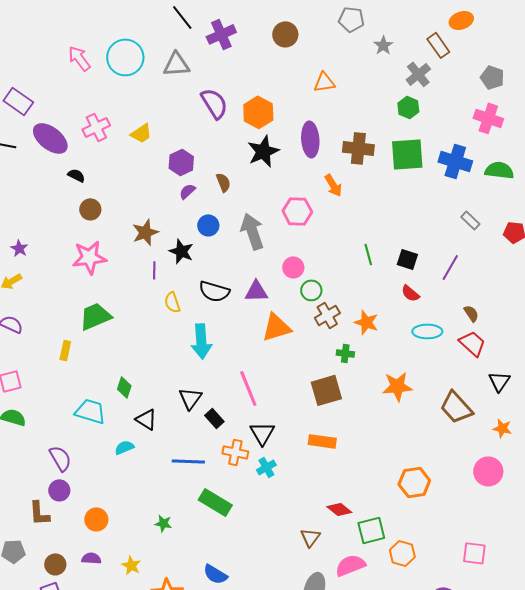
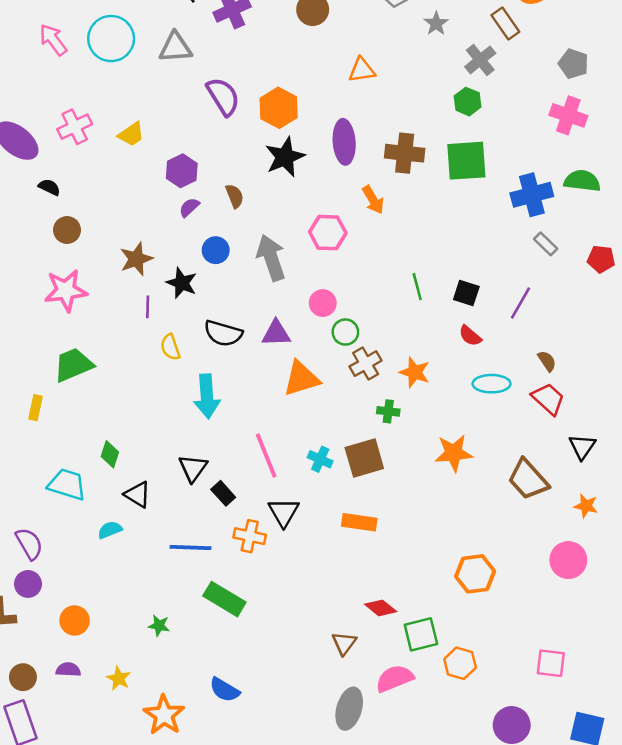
blue cross: (455, 161) -> (532, 195), moved, turned -32
cyan cross: (266, 467) -> (320, 459), moved, turned -36

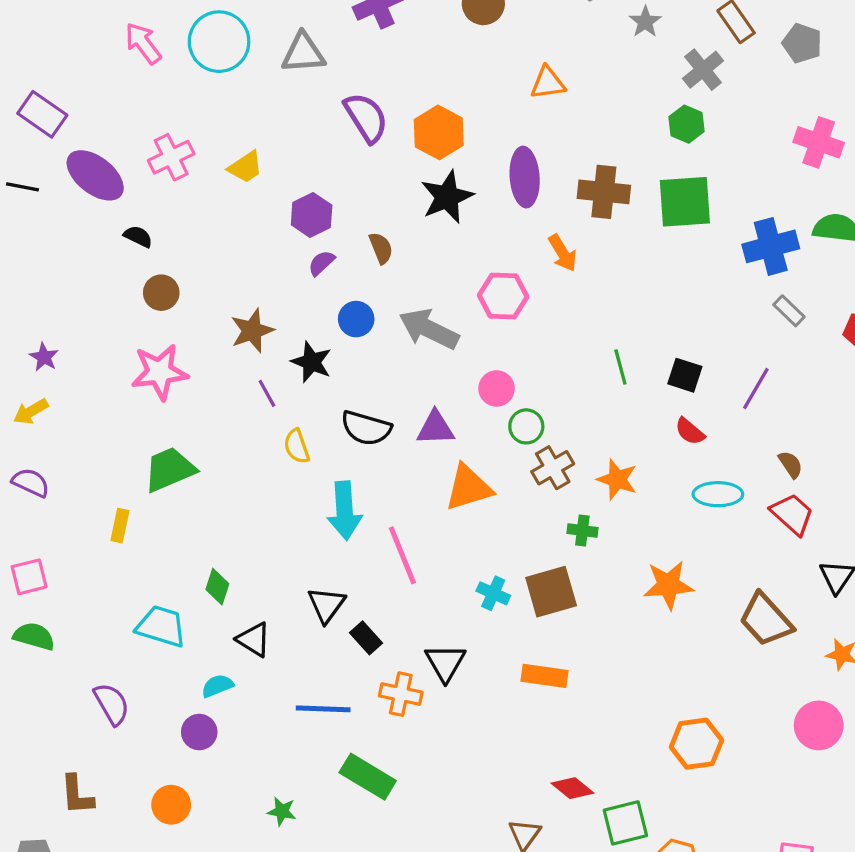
gray pentagon: (573, 64) -> (802, 43), moved
gray arrow: (271, 258) -> (429, 329), turned -45
purple line: (148, 307) -> (267, 393), turned -30
pink line: (266, 455) -> (402, 555), moved
purple circle: (28, 584) -> (199, 732), moved

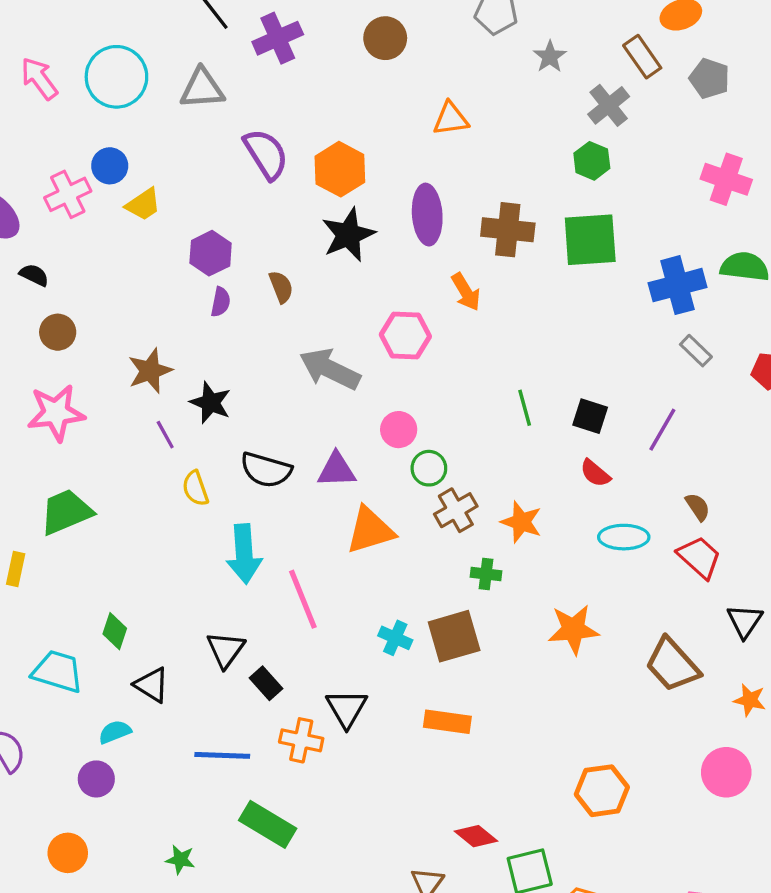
purple semicircle: (321, 263) -> (221, 302), turned 144
blue circle: (356, 319) -> (110, 166), moved

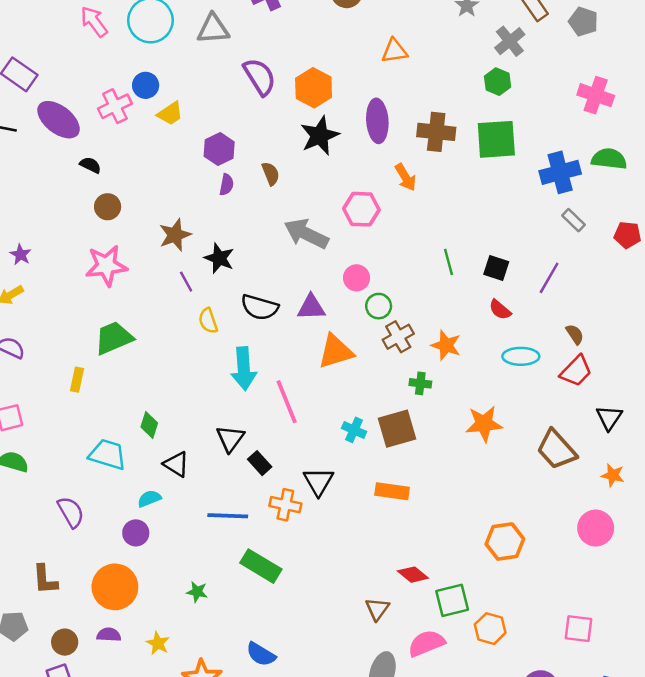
red trapezoid: (699, 557) -> (576, 371), turned 92
orange circle: (68, 853) -> (115, 587), size x1.6

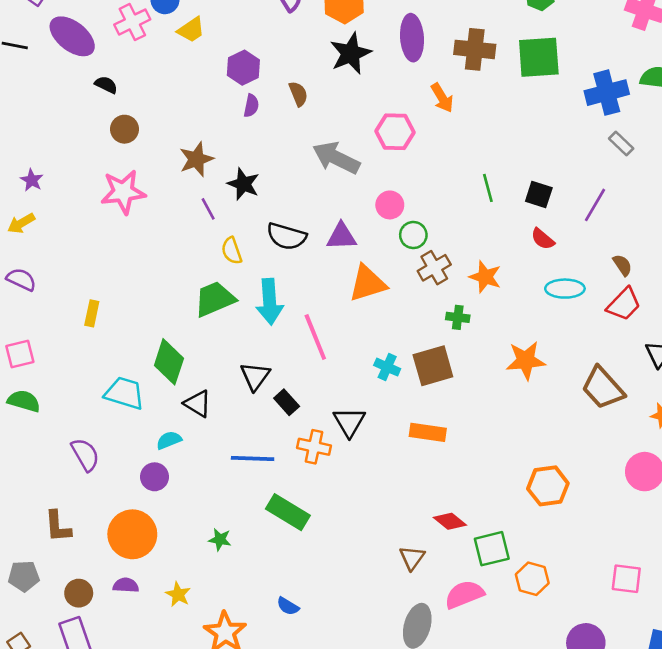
green trapezoid: (114, 338) -> (215, 299), moved
green diamond: (149, 425) -> (169, 362), size x1.6
blue semicircle: (261, 654) -> (288, 606), size x0.7

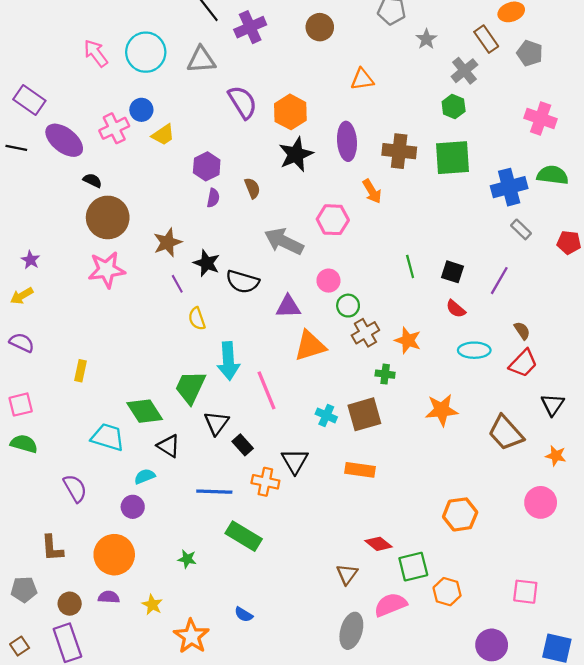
brown circle: (124, 129) -> (108, 217), size x1.8
black semicircle: (287, 236) -> (243, 282), moved
green trapezoid: (215, 299) -> (190, 387), moved, turned -42
green diamond: (169, 362) -> (145, 411), turned -51

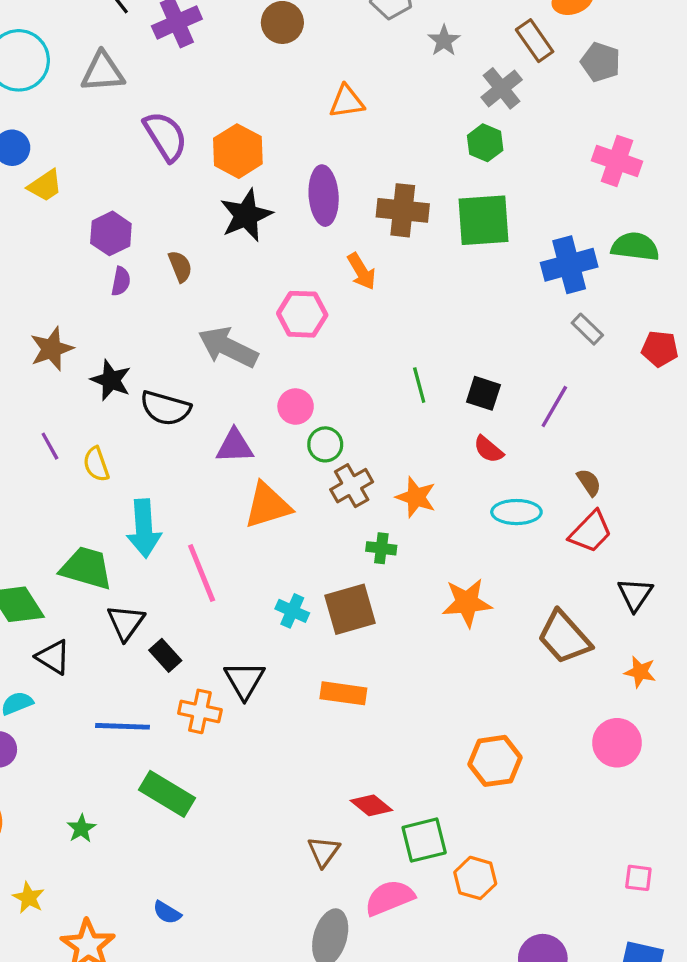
purple line: (177, 284) -> (50, 446), moved
green trapezoid: (190, 387) -> (86, 568), turned 81
green star: (187, 559) -> (81, 828), turned 30
pink square: (525, 592) -> (638, 878), moved, size x0.7

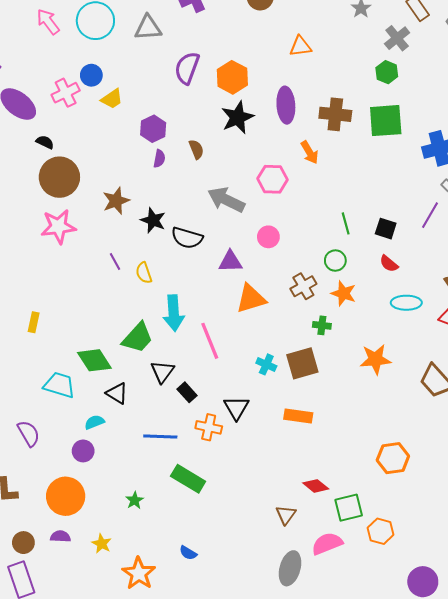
purple semicircle: (165, 136) -> (187, 68), turned -128
purple line: (554, 407) -> (430, 215), moved
green circle: (325, 444) -> (335, 261), moved
green trapezoid: (86, 568) -> (138, 338), turned 116

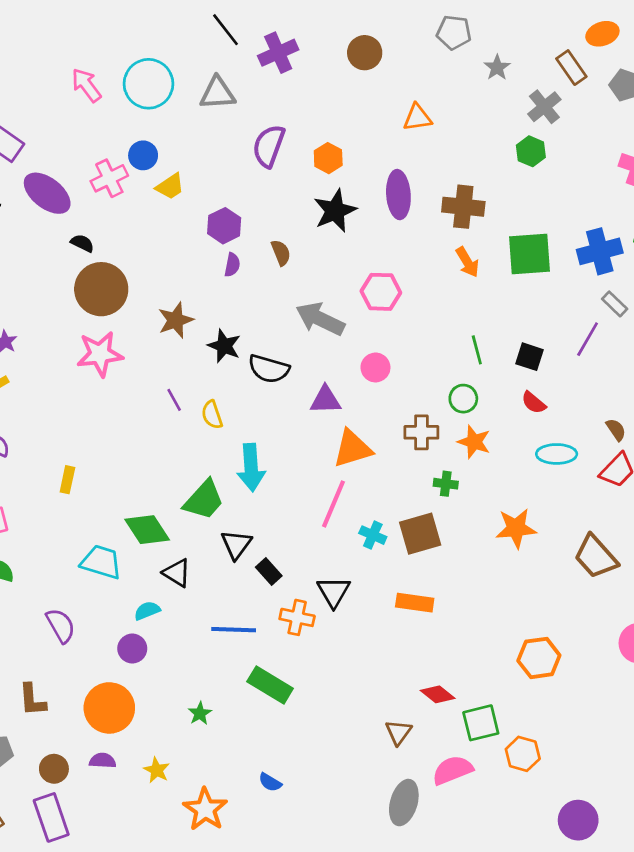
orange hexagon: (232, 77) -> (328, 158), size x0.7
green square: (386, 121) -> (530, 254), moved
orange arrow: (310, 152) -> (467, 262), moved
brown cross: (303, 286) -> (421, 432), turned 30
pink line: (210, 341) -> (334, 504), moved, turned 45

